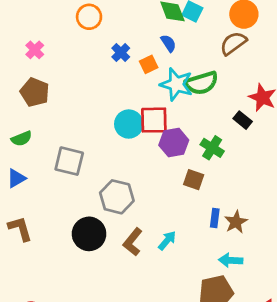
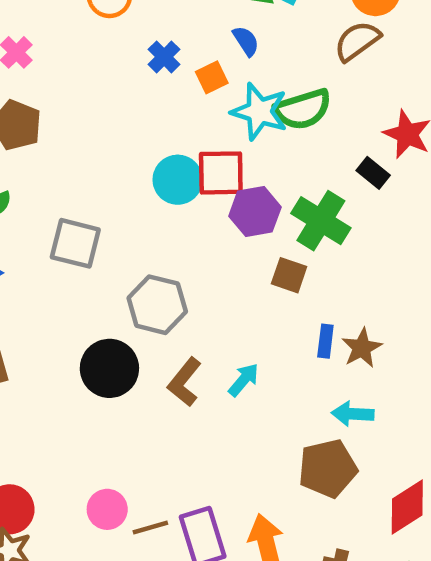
green cross: (212, 148) -> (321, 221), size x1.4

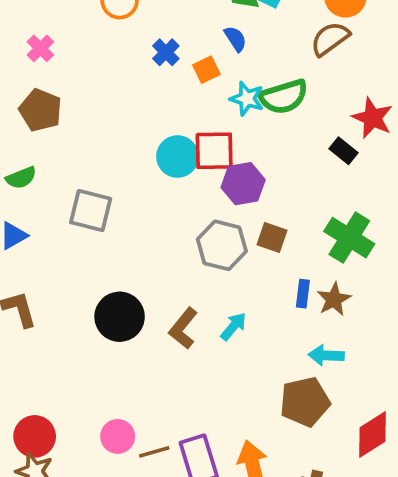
cyan star: (259, 112) -> (247, 99), size x0.7
green cross: (321, 221) -> (349, 238), moved
gray hexagon: (157, 305) -> (222, 245), moved

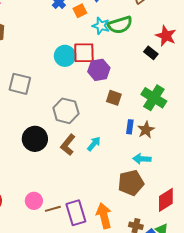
gray hexagon: (222, 245) -> (66, 111), moved

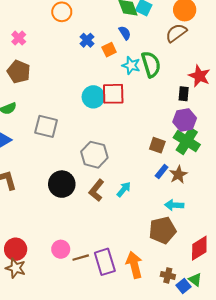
green semicircle: (120, 25) -> (151, 64), turned -90
black rectangle: (151, 53) -> (184, 94), turned 56
purple hexagon: (99, 70) -> (185, 120), moved
brown square: (114, 98) -> (157, 145), moved
blue rectangle: (130, 127) -> (162, 171), turned 32

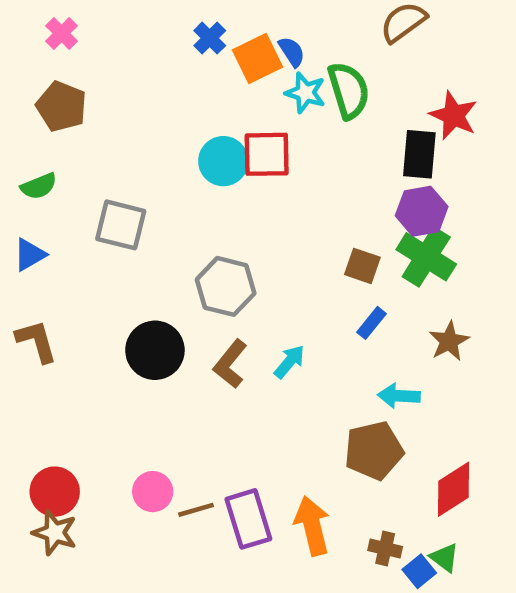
blue semicircle: (125, 33) -> (292, 52), moved
orange square: (109, 50) -> (258, 59), size x1.5
black rectangle: (184, 94) -> (419, 154), size x1.5
brown star: (178, 175) -> (449, 341), moved

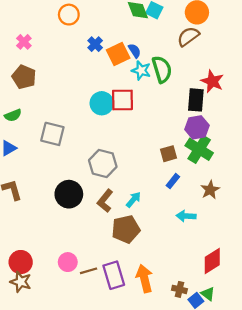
brown square: (362, 266) -> (168, 154), turned -35
brown pentagon: (374, 451) -> (126, 229), moved

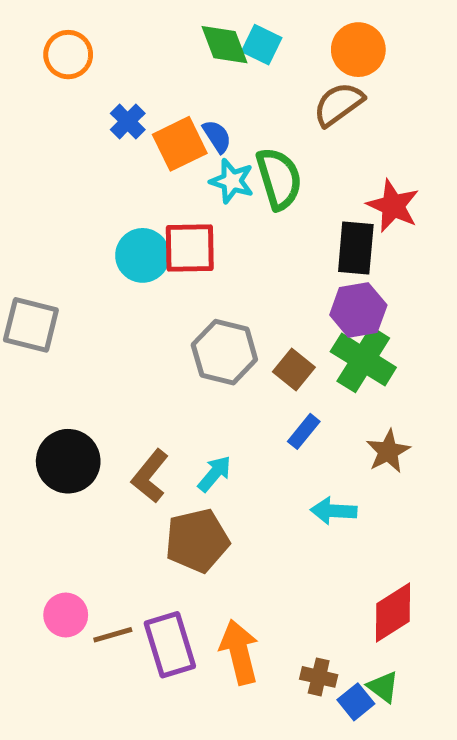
brown square: (168, 154) -> (294, 369), turned -35
gray hexagon: (103, 163) -> (224, 352), moved

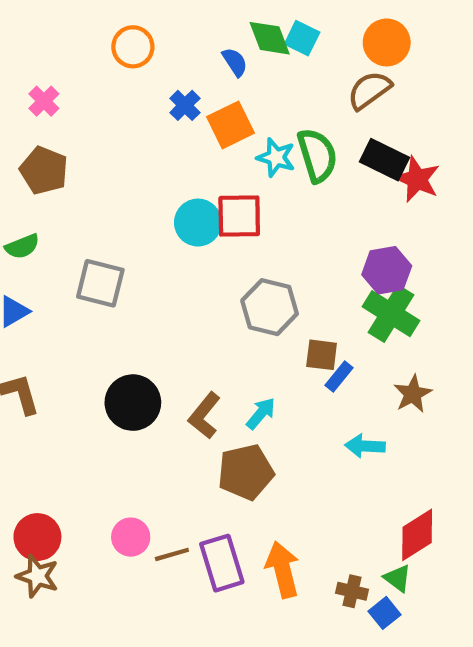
blue semicircle: (217, 136) -> (235, 62), moved
black rectangle: (356, 248) -> (385, 160), moved, turned -69
brown square: (294, 369) -> (322, 355), moved, turned -32
green triangle: (383, 687) -> (398, 578), moved

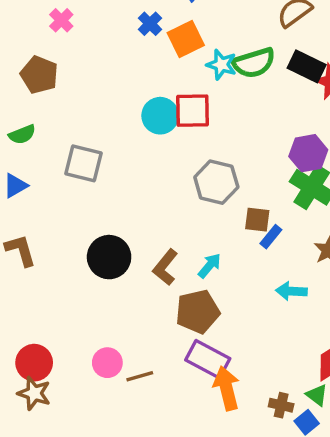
pink cross: (44, 101) -> (61, 20), moved
green semicircle: (317, 155) -> (254, 63), turned 90
purple rectangle: (222, 563) -> (208, 359), moved, turned -45

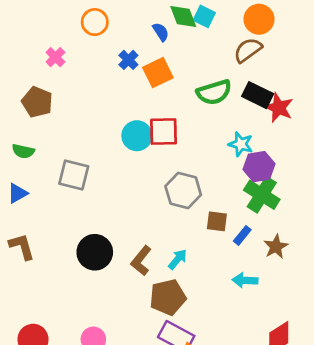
cyan star: (221, 65) -> (241, 144), moved
green semicircle: (22, 134) -> (23, 151), turned 35
blue rectangle: (271, 237) -> (242, 235), moved

